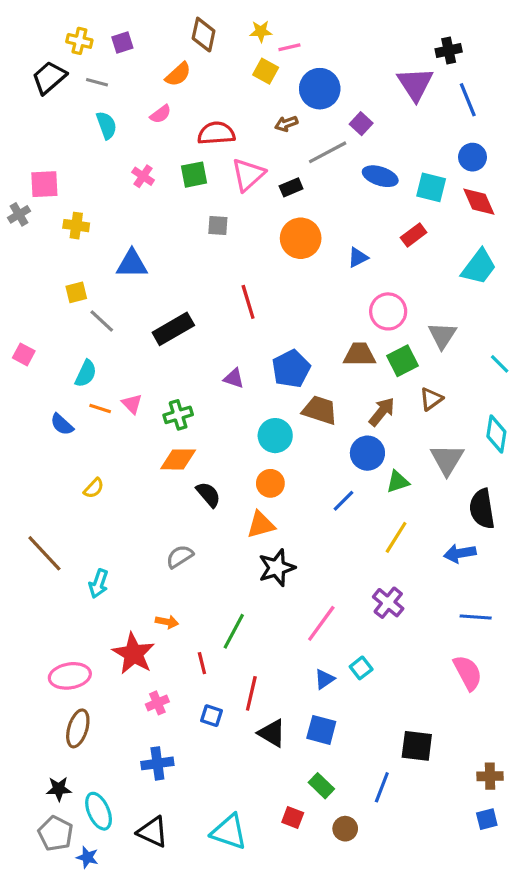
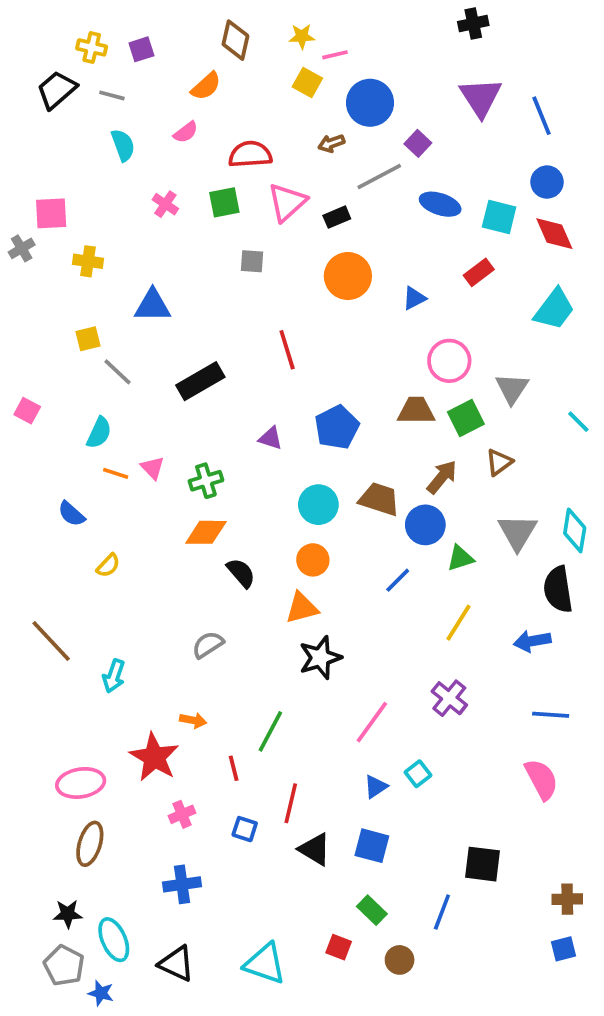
black cross: (449, 50) -> (473, 23), moved
brown trapezoid: (320, 410) -> (379, 499), moved
blue semicircle: (62, 424) -> (71, 514), moved
cyan diamond: (496, 434) -> (575, 530), moved

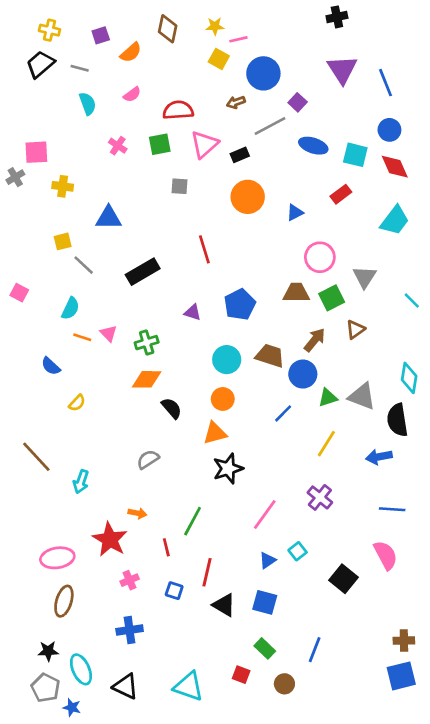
yellow cross: (92, 47) -> (49, 30), moved
orange semicircle: (206, 86) -> (131, 52), moved
gray triangle: (517, 532) -> (362, 396), moved, turned -40
black square: (482, 864) -> (344, 579), moved, turned 32
blue square: (564, 949) -> (401, 676), size x1.6

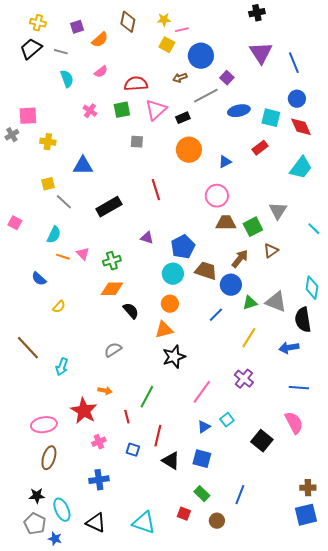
blue ellipse: (313, 146) -> (239, 111), turned -30
pink circle: (320, 257) -> (217, 196), moved
blue pentagon: (240, 304) -> (183, 247), moved

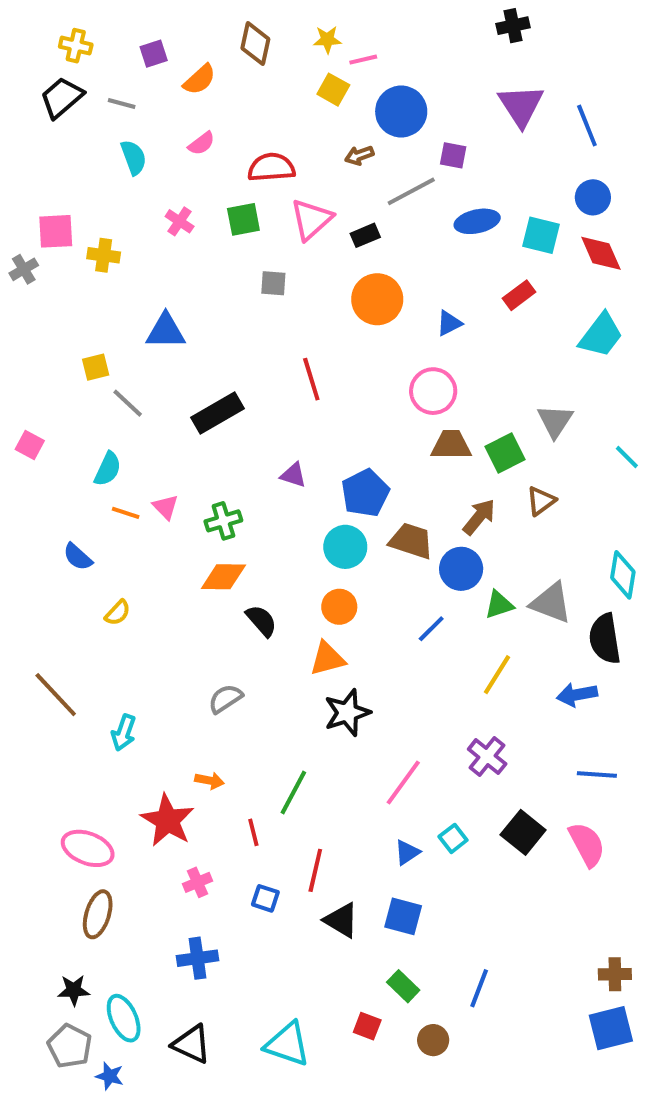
purple square: (227, 78) -> (453, 155), turned -32
yellow cross: (48, 142) -> (104, 255), moved
pink ellipse: (44, 425) -> (88, 848), turned 30
black square: (262, 441) -> (523, 832), moved

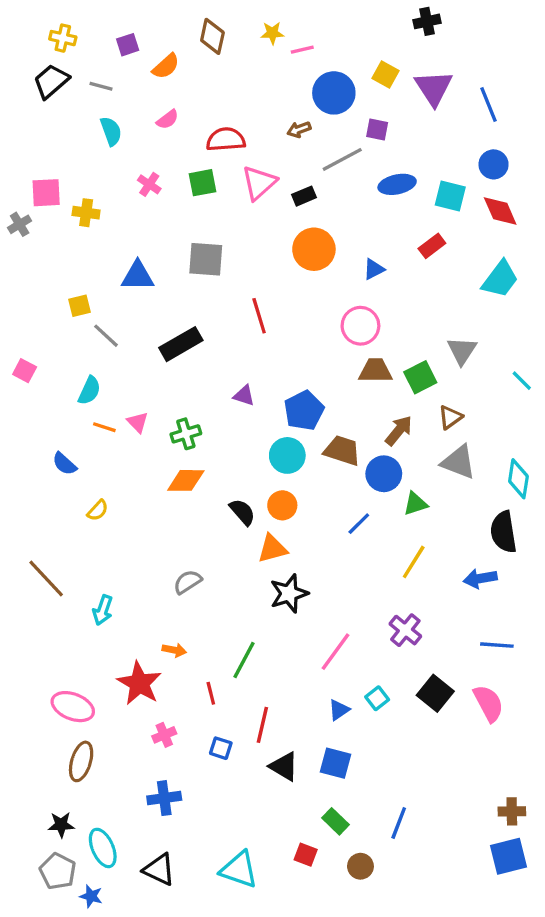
yellow square: (333, 90) -> (385, 75), moved
gray square: (273, 283) -> (206, 259), moved, size x1.6
gray triangle: (551, 603) -> (459, 462), moved
black semicircle: (261, 621) -> (242, 512), moved

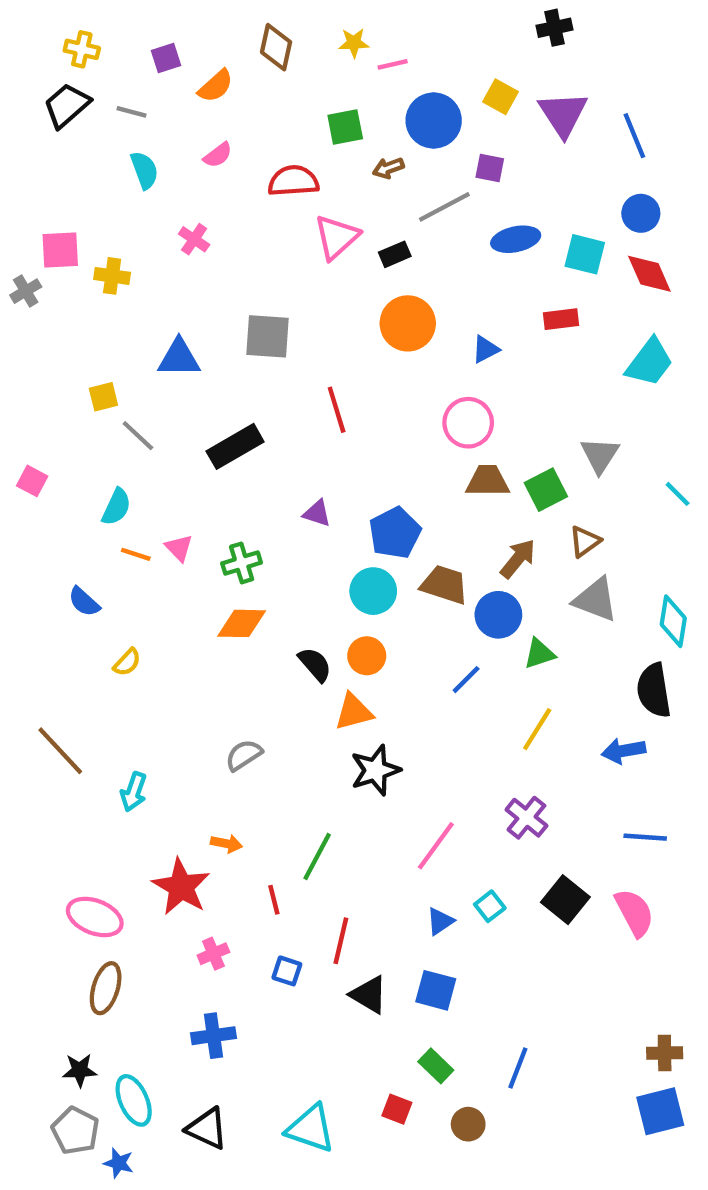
green square: (202, 183) -> (345, 127), moved
red rectangle: (432, 246) -> (561, 319), turned 30

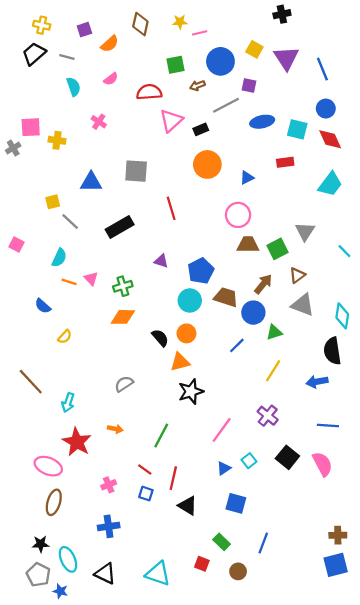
red star: (181, 887) -> (77, 442), moved
red line: (274, 900) -> (145, 469), moved, turned -40
blue square: (436, 990) -> (236, 503), moved

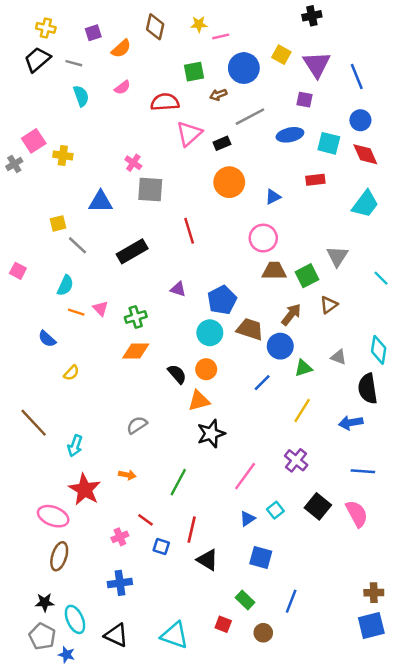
purple square: (249, 86) -> (305, 100), moved
pink cross: (99, 122) -> (133, 163), moved
pink square: (31, 127) -> (34, 141), turned -30
gray triangle: (303, 305) -> (339, 357), moved, size x0.6
red line: (145, 469) -> (145, 520), moved

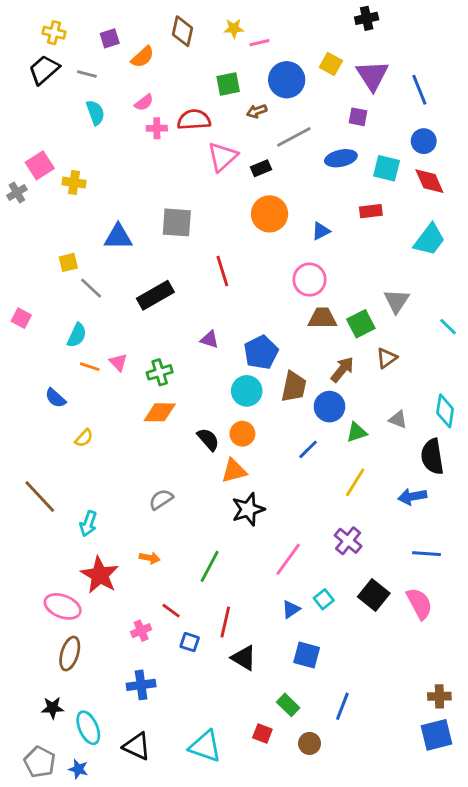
pink cross: (133, 163) -> (157, 128), moved, turned -35
brown trapezoid: (250, 329) -> (294, 387), turned 84
gray pentagon: (42, 636) -> (40, 762), moved

